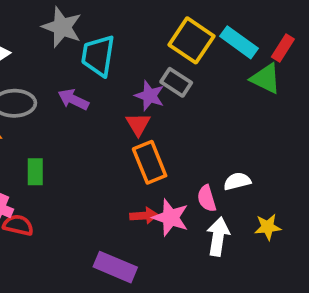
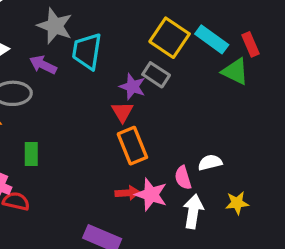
red rectangle: (283, 48) -> (250, 44), turned -55
purple arrow: (73, 99) -> (43, 65), moved

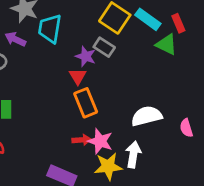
white semicircle: (210, 162) -> (147, 116), size x1.6
pink semicircle: (183, 178) -> (186, 128), moved
yellow star: (237, 203) -> (108, 166), moved, size x1.5

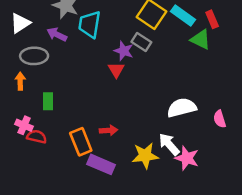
orange rectangle: (86, 103) -> (81, 142), moved
red arrow: (82, 140) -> (109, 130), moved
pink star: (100, 141) -> (187, 158), moved
white arrow: (133, 154) -> (169, 144), turned -50

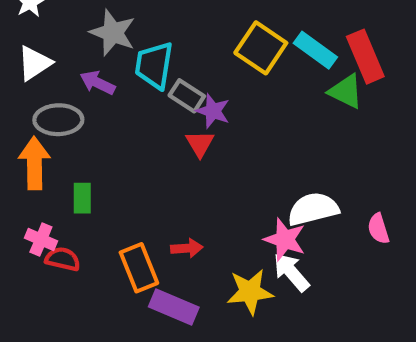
red rectangle: (212, 19) -> (365, 57), size x1.6
gray rectangle: (141, 42) -> (187, 96), moved
orange arrow: (20, 81) -> (34, 163), size x1.6
pink star: (187, 158) -> (285, 239), moved

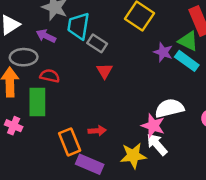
cyan rectangle: (315, 50) -> (187, 61), moved
purple star: (213, 111) -> (163, 52), moved
green rectangle: (82, 198) -> (37, 102), size x1.6
red semicircle: (63, 259) -> (50, 76), moved

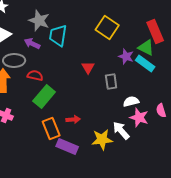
gray rectangle: (97, 43) -> (111, 82), moved, turned 49
red triangle: (105, 71) -> (88, 68), moved
green rectangle: (37, 102) -> (44, 96), moved, turned 40
white semicircle: (169, 108) -> (131, 102), size x0.7
pink star: (153, 126) -> (139, 118), moved

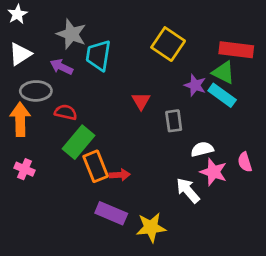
red rectangle: (155, 32) -> (236, 50), turned -60
orange rectangle: (51, 128) -> (96, 166), moved
yellow star: (102, 140) -> (151, 227), moved

